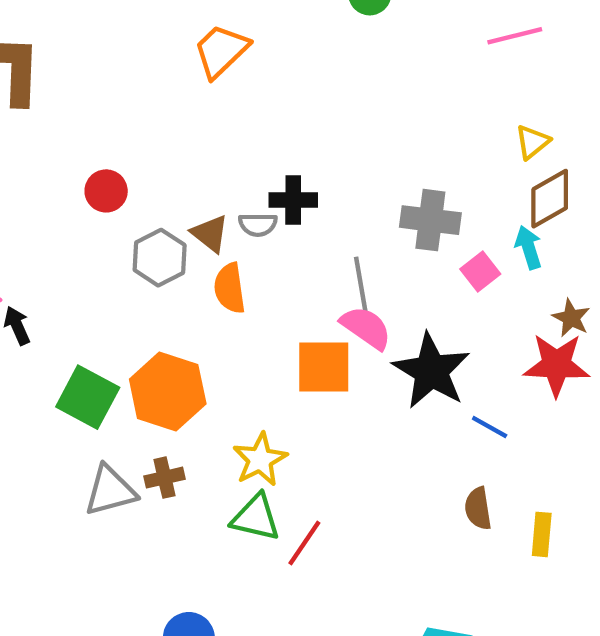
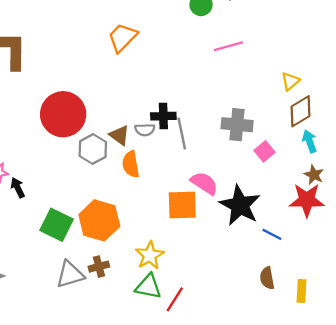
pink line: (515, 36) -> (228, 46), moved
red circle: (106, 191) -> (63, 114), size x2.0
cyan arrow: (529, 247) -> (309, 141), moved
gray line: (361, 287) -> (182, 133), moved

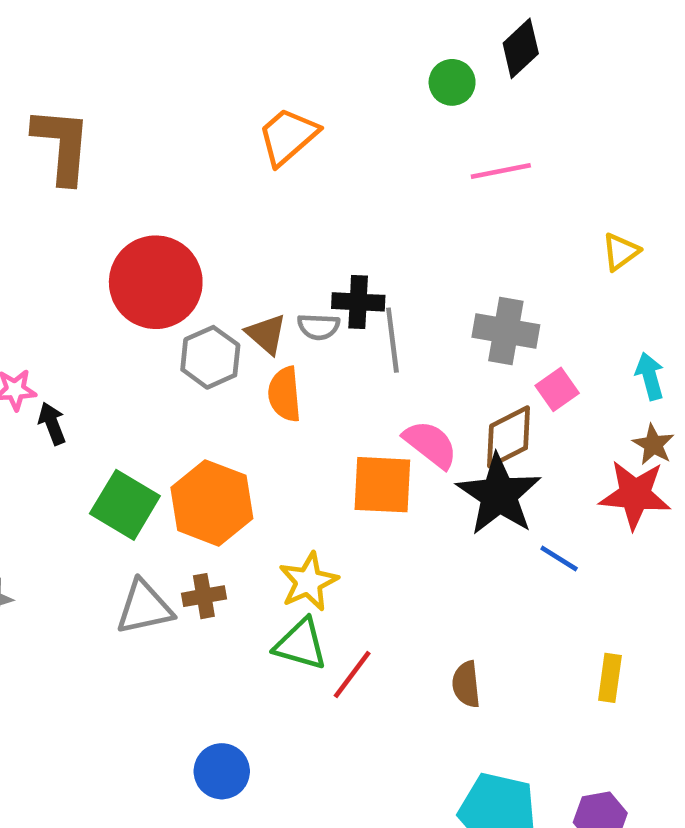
brown diamond: (300, 111) -> (509, 437), moved
brown semicircle: (267, 278) -> (466, 684), moved

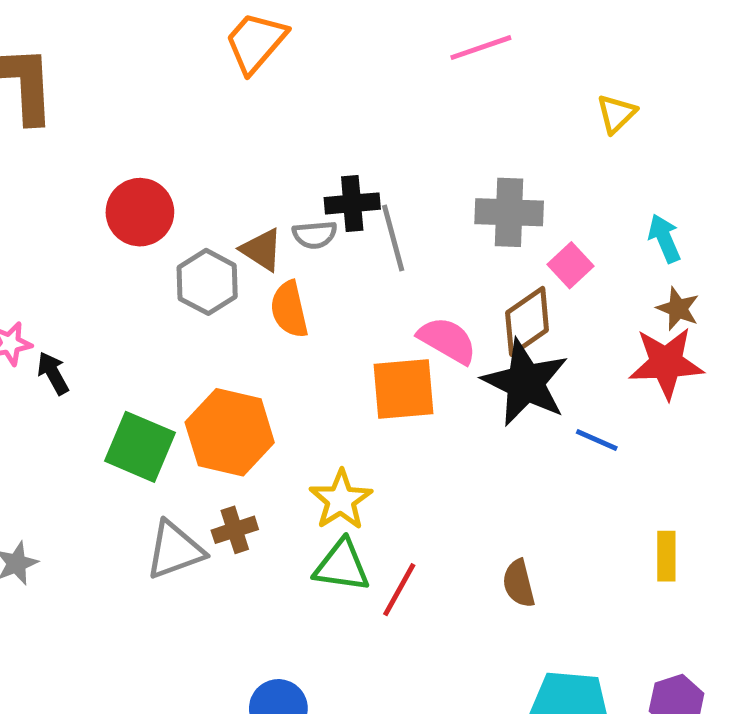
red circle: (156, 282) -> (140, 212), size x0.7

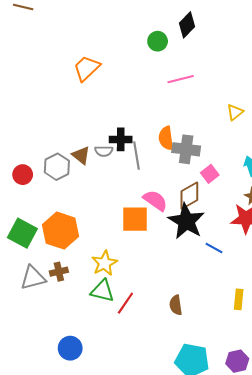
red circle: (140, 212) -> (23, 175), moved, size x0.7
orange semicircle: (289, 309) -> (166, 138), moved

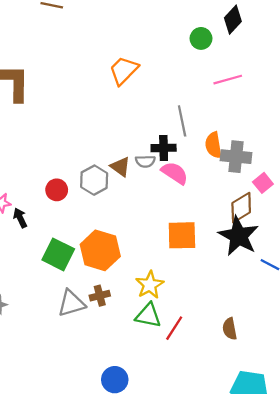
gray line: (137, 156) -> (182, 121), moved
pink semicircle: (155, 200) -> (175, 173), moved

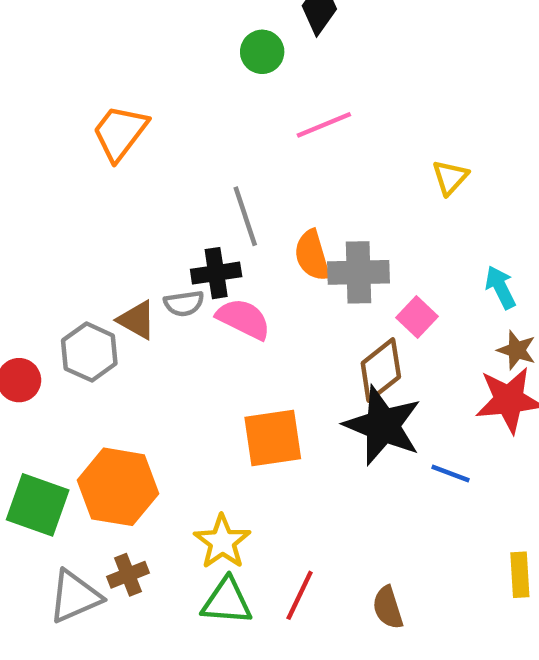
red line: (174, 328) -> (300, 595), moved

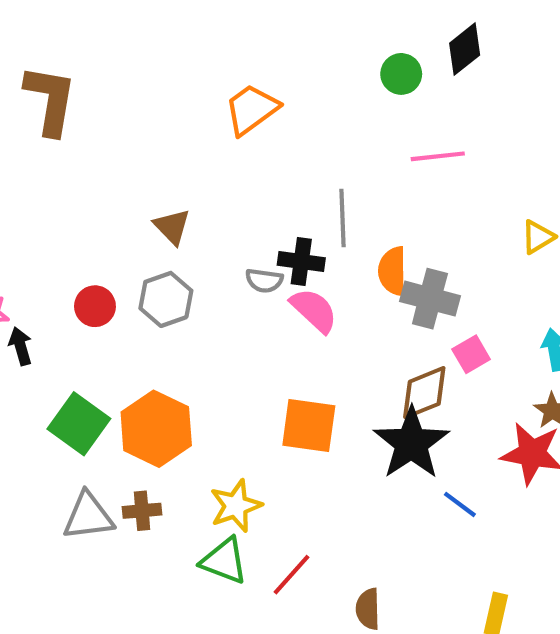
brown triangle: (137, 320) -> (172, 227), moved

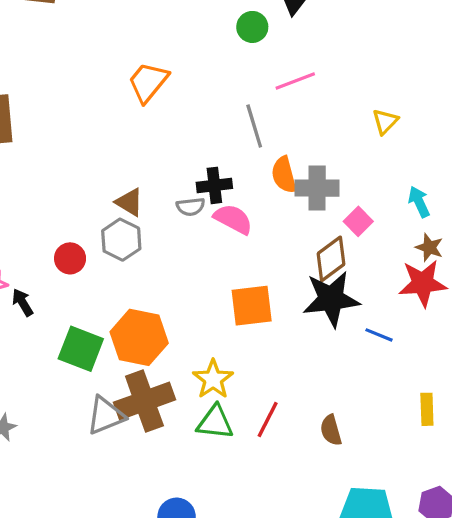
gray line: (343, 218) -> (254, 126), moved
brown triangle: (172, 227) -> (129, 202), moved
black star: (411, 443) -> (331, 299), turned -30
brown cross: (142, 511) -> (144, 401), size x2.0

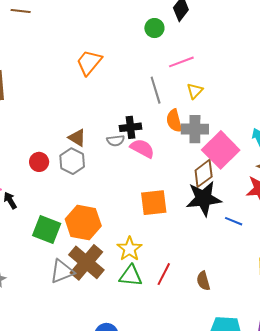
yellow triangle: (385, 121) -> (195, 91), moved
pink square: (358, 221) -> (221, 150), size x2.0
red circle: (70, 258) -> (39, 162), moved
brown cross: (144, 401) -> (86, 262), turned -30

